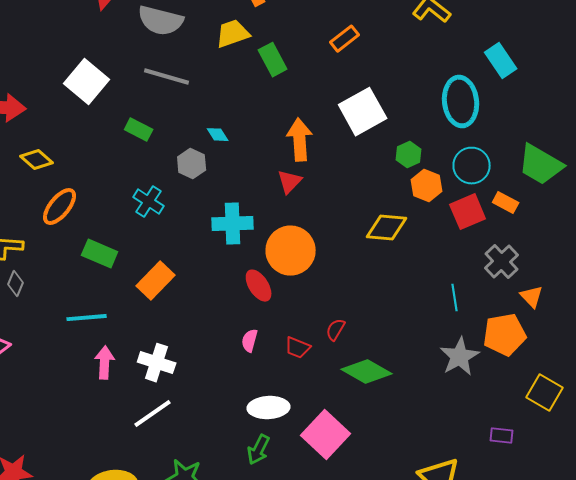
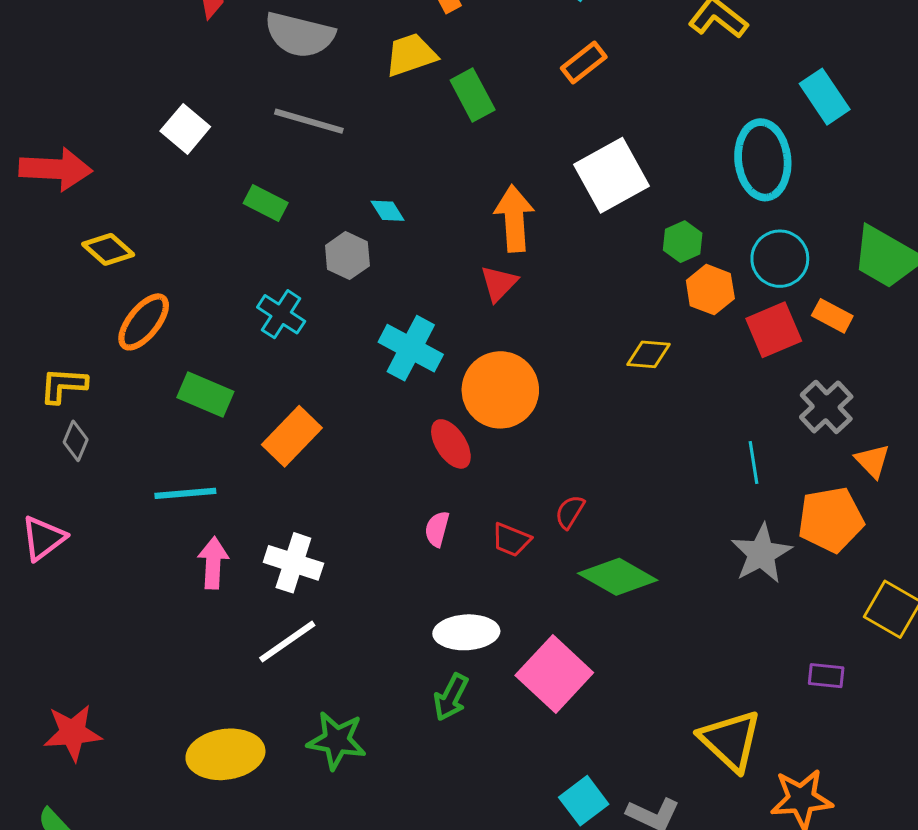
white square: (87, 82) -> (185, 129), size x0.7
cyan cross: (233, 224) -> (411, 348), turned 30
yellow diamond: (387, 228) -> (649, 354), size x0.7

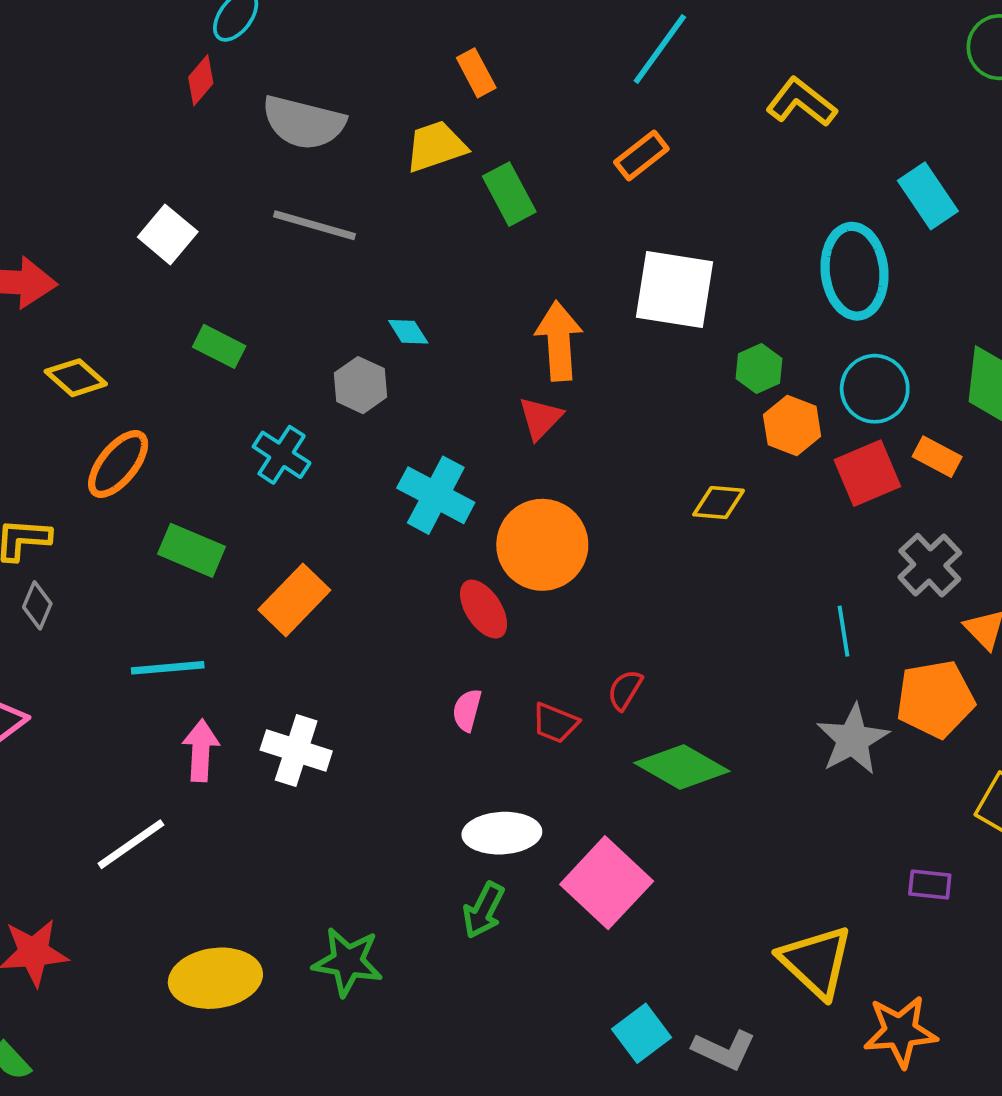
white square: (612, 175) -> (675, 290), turned 38
green rectangle: (266, 203) -> (219, 346), moved
white line: (287, 642) -> (131, 844), moved

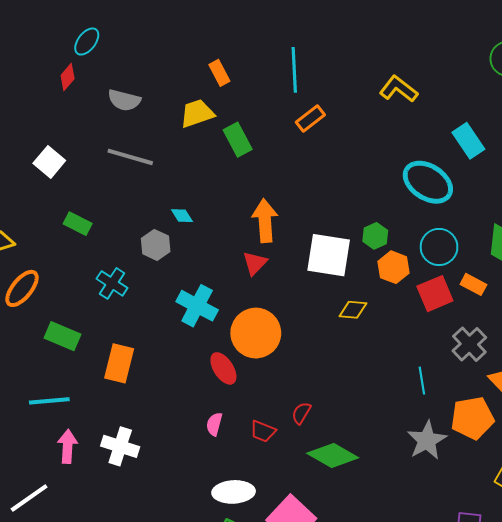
cyan line: (660, 49) -> (294, 70), moved, turned -39
gray semicircle: (304, 122) -> (124, 100), size x0.7
cyan ellipse: (854, 271) -> (428, 182), turned -51
white square: (675, 290) -> (329, 255), moved
orange rectangle: (294, 600) -> (119, 363), turned -30

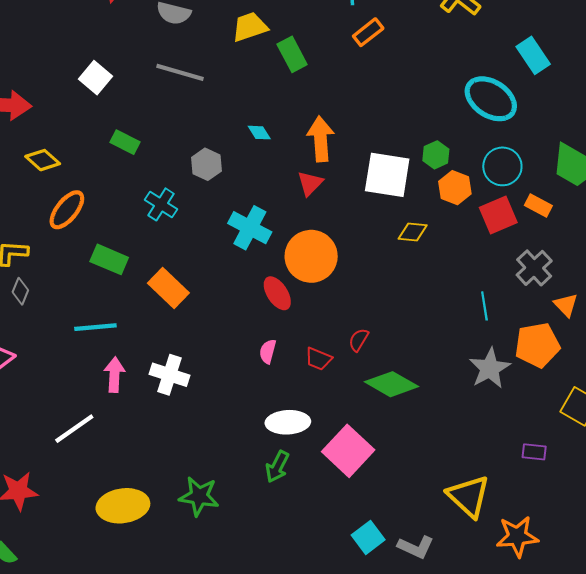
cyan diamond: (182, 216) -> (259, 133), moved
orange rectangle: (119, 363) -> (168, 288), turned -60

